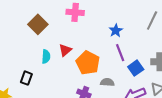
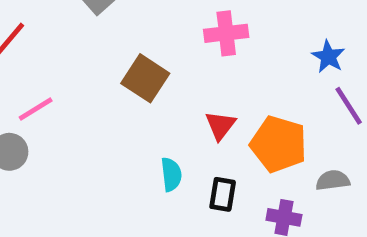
cyan semicircle: (46, 57) -> (171, 174), moved
black rectangle: (26, 78) -> (223, 194), moved

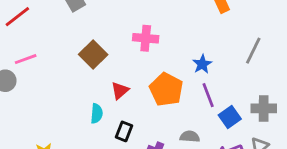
red triangle: (220, 125) -> (120, 91), moved
orange pentagon: (279, 144) -> (166, 89), moved

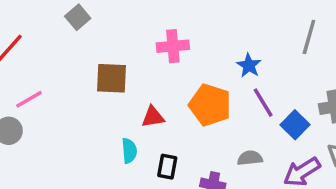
brown square: (93, 55) -> (112, 78), turned -32
red triangle: (120, 91) -> (153, 117), turned 42

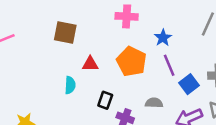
pink cross: (173, 46) -> (127, 16), moved
black rectangle: (167, 167) -> (105, 100), moved

